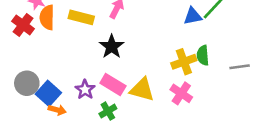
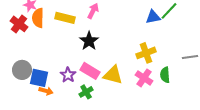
green semicircle: (203, 55) -> (165, 75), moved
blue square: (48, 93) -> (39, 78), turned -30

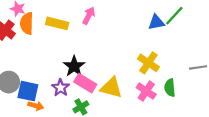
black star: (89, 41) -> (74, 66), moved
yellow cross: (146, 53) -> (148, 63), turned -36

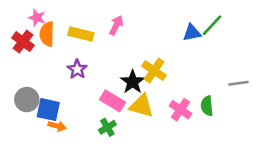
yellow cross: (148, 63) -> (154, 71), moved
black star: (74, 66) -> (133, 82), moved
purple star: (61, 88) -> (77, 69), moved

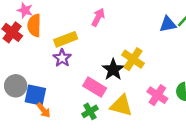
yellow rectangle: (81, 34) -> (66, 39), moved, turned -35
yellow triangle: (141, 106) -> (121, 106), moved
orange arrow: (57, 126) -> (44, 110), turned 35

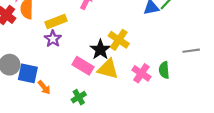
yellow triangle: (121, 106) -> (108, 69), moved
orange arrow: (44, 110) -> (44, 87), moved
green cross: (90, 111) -> (79, 97), moved

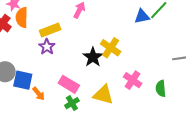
pink rectangle: (83, 66) -> (69, 84), moved
yellow triangle: (108, 69) -> (103, 95), moved
green semicircle: (164, 70) -> (161, 88), moved

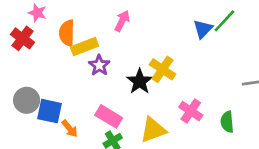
blue triangle: (142, 16) -> (203, 29), turned -35
orange semicircle: (22, 17) -> (67, 33), moved
purple star: (47, 47) -> (99, 65), moved
yellow triangle: (103, 95) -> (153, 130), turned -35

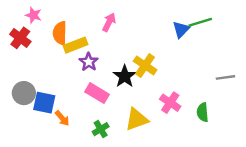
green line: (224, 21) -> (200, 22), turned 30
pink rectangle: (109, 116) -> (97, 93), moved

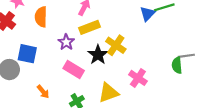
yellow rectangle: (75, 45) -> (89, 27), moved
blue square: (44, 103) -> (27, 54), moved
green semicircle: (203, 112) -> (177, 65), moved

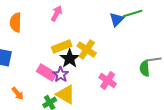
yellow rectangle: (89, 27) -> (62, 46), moved
purple star: (66, 42) -> (61, 74), moved
yellow triangle: (108, 93) -> (66, 94), moved, turned 50

